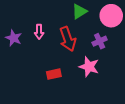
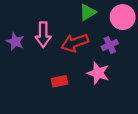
pink arrow: (39, 32) -> (43, 35), size x1.5
red arrow: (68, 39) -> (75, 43), turned 90

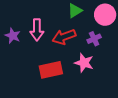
red rectangle: (60, 81) -> (51, 70), size x1.6

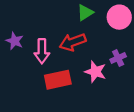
pink arrow: (37, 30) -> (42, 51), moved
purple cross: (94, 39) -> (118, 58), moved

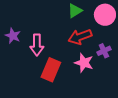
red arrow: (73, 42) -> (80, 37), moved
red rectangle: (58, 80) -> (51, 70), turned -55

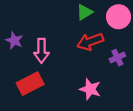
pink star: (84, 63) -> (90, 89), moved
red rectangle: (51, 70) -> (30, 84), moved, turned 40

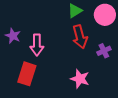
red arrow: (90, 42) -> (80, 37), turned -85
red rectangle: (30, 84) -> (27, 74), turned -45

